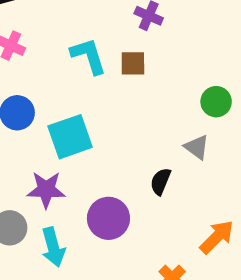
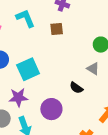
cyan L-shape: (88, 56) -> (26, 18), moved
black semicircle: (161, 181) -> (76, 88), turned -72

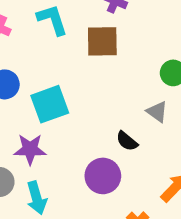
brown square: (57, 29) -> (102, 41), size x1.5
purple circle: (51, 109) -> (103, 176), moved

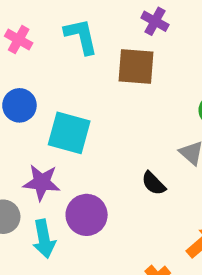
cyan square: (50, 104) -> (69, 133), turned 30
purple circle: (103, 176) -> (87, 215), moved

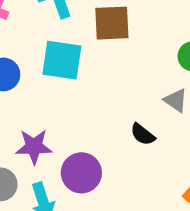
cyan square: (69, 133) -> (62, 60), moved

